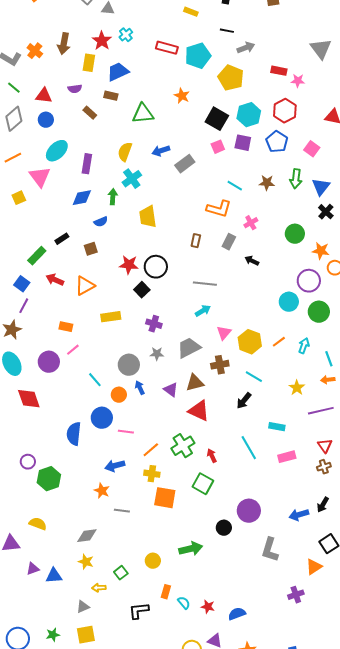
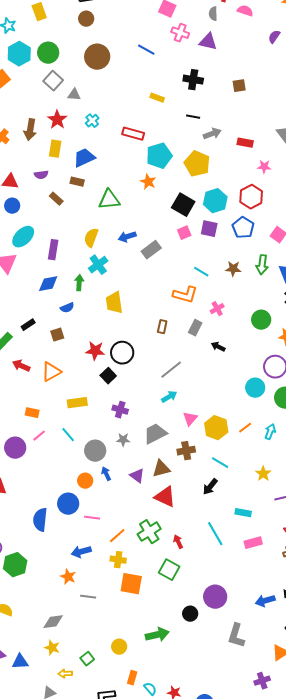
red star: (102, 41) -> (57, 120), moved
cyan pentagon: (198, 56) -> (159, 156), moved
red rectangle: (279, 71) -> (245, 143), moved
gray line: (205, 284) -> (171, 370), turned -45
cyan line: (95, 380) -> (68, 435), moved

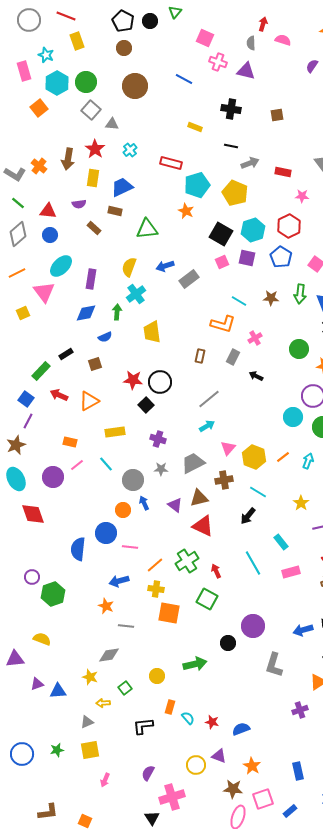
cyan rectangle: (243, 513) -> (281, 542), turned 42
gray diamond: (53, 622) -> (109, 655), moved

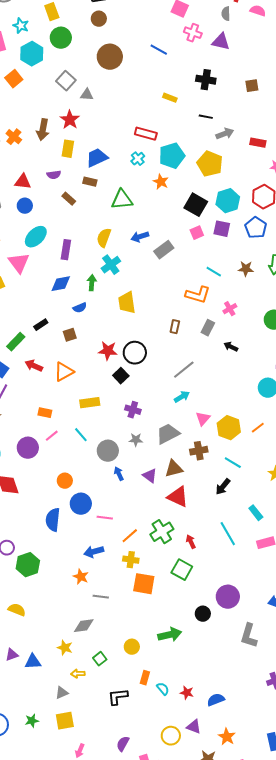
green circle: (86, 82) -> (61, 38), moved
cyan cross: (130, 150) -> (138, 159), moved
orange circle: (123, 510) -> (65, 481), moved

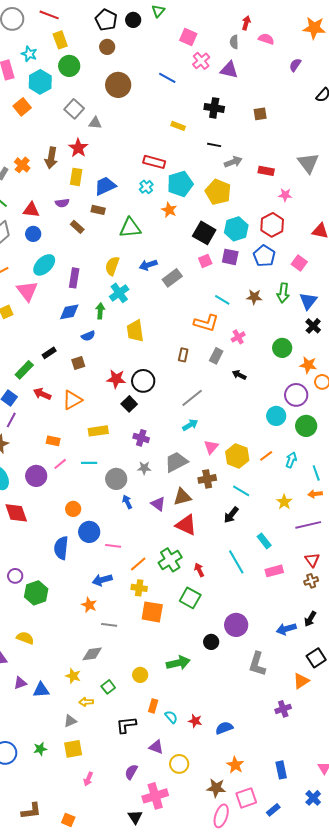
pink cross: (193, 33) -> (201, 61), turned 30
cyan line: (81, 435) -> (89, 463), turned -49
purple triangle: (194, 727) -> (156, 747), moved

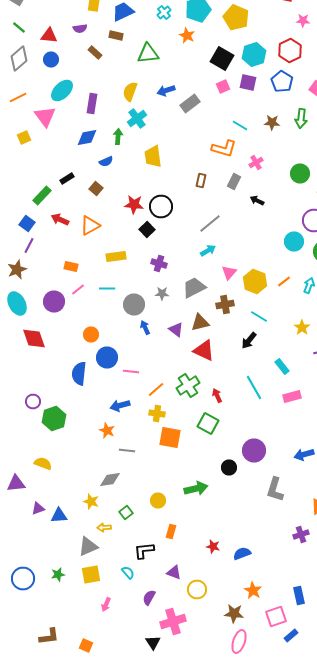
brown square: (78, 363) -> (96, 188), turned -32
cyan semicircle: (171, 717) -> (128, 572), moved
gray triangle: (70, 721) -> (88, 546), size x1.5
pink square: (246, 798) -> (276, 616), moved

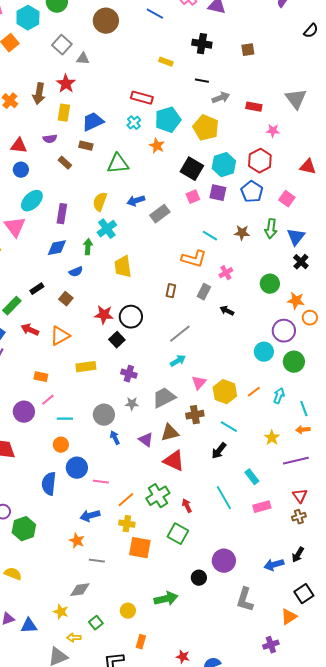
cyan line: (107, 288) -> (65, 419), moved

